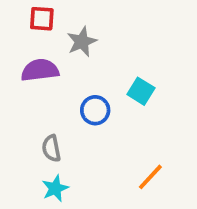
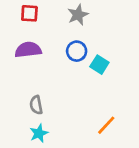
gray star: (82, 42) -> (78, 15), moved
blue circle: (95, 110) -> (77, 51), moved

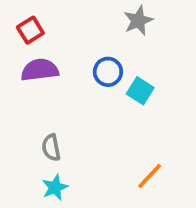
red square: (29, 13) -> (30, 30), moved, turned -36
gray star: (78, 15) -> (138, 21), moved

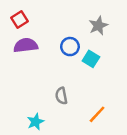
gray star: (138, 21) -> (98, 26), moved
gray semicircle: (51, 148) -> (61, 96), moved

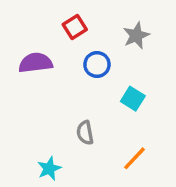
red square: (19, 19) -> (75, 27), moved
cyan square: (91, 59) -> (133, 99), moved

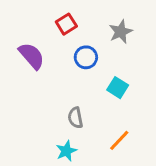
purple semicircle: (36, 63) -> (32, 56), turned 56
cyan star: (49, 169) -> (66, 151), moved

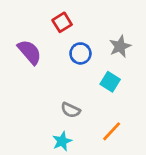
gray star: (121, 32) -> (120, 46), moved
gray semicircle: (75, 118) -> (71, 110), turned -54

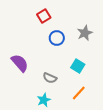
purple semicircle: (29, 52) -> (20, 63), moved
cyan square: (110, 82) -> (78, 66), moved

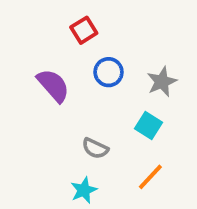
gray star: (85, 33) -> (162, 82), moved
purple semicircle: (20, 63) -> (53, 85), moved

